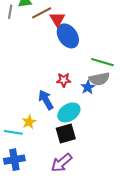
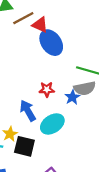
red triangle: (57, 19) -> (40, 25), turned -35
black square: (66, 133) -> (24, 146), moved, turned 30

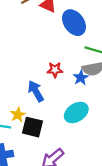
blue ellipse: (51, 43) -> (74, 23), moved
cyan ellipse: (52, 124) -> (76, 112), moved

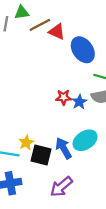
blue star: (81, 78) -> (79, 102), moved
blue arrow: (36, 91) -> (64, 148), moved

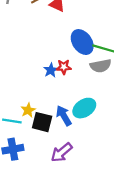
blue ellipse: (83, 50) -> (82, 42), moved
blue star: (79, 102) -> (51, 70), moved

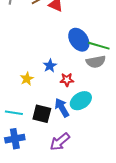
red star: (64, 67) -> (67, 80), moved
yellow star: (28, 110) -> (27, 79), moved

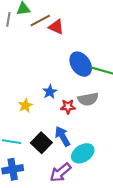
gray semicircle: (96, 62) -> (88, 99), moved
cyan ellipse: (81, 101) -> (83, 153), moved
black square: (42, 114) -> (41, 143), turned 30

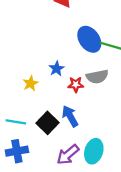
cyan ellipse: (83, 153) -> (94, 151), moved, turned -40

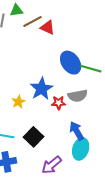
blue star: (57, 69) -> (41, 89), size x1.6
blue arrow: (70, 116) -> (77, 131), moved
cyan ellipse: (94, 151) -> (81, 149), moved

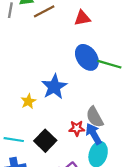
red triangle: (48, 27) -> (82, 18), moved, turned -35
gray semicircle: (78, 96) -> (95, 117), moved, turned 72
red star: (59, 103) -> (77, 128), moved

